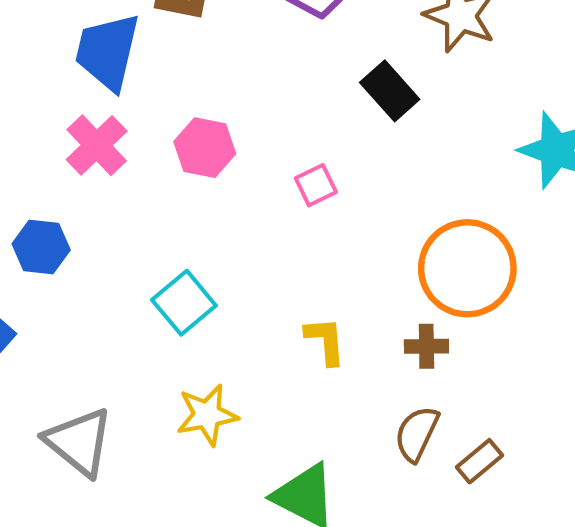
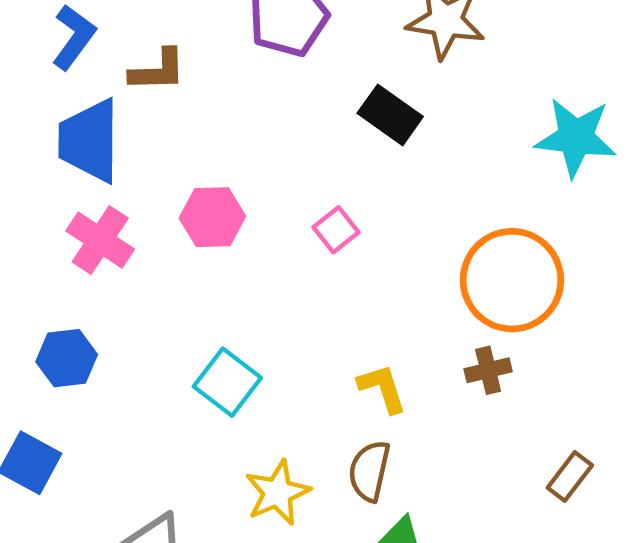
brown semicircle: (417, 434) -> (369, 471), moved

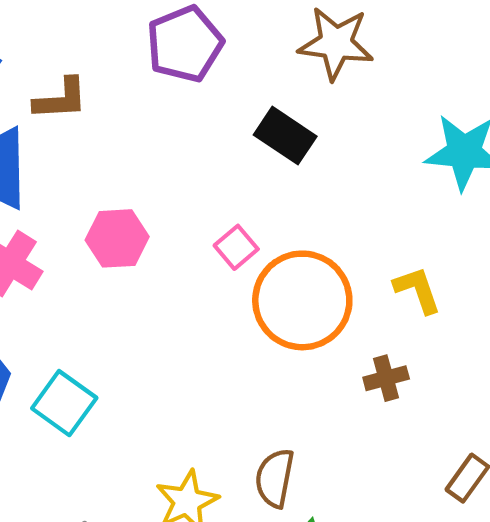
orange circle: (512, 280) -> (302, 300), moved
cyan square: (227, 382) -> (64, 403), moved
yellow L-shape: (382, 388) -> (417, 290), moved

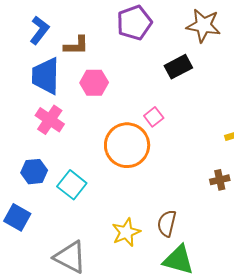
black rectangle: (285, 136) -> (178, 67), turned -64
pink hexagon: (117, 238) -> (94, 83), moved
orange circle: (302, 300) -> (127, 145), moved

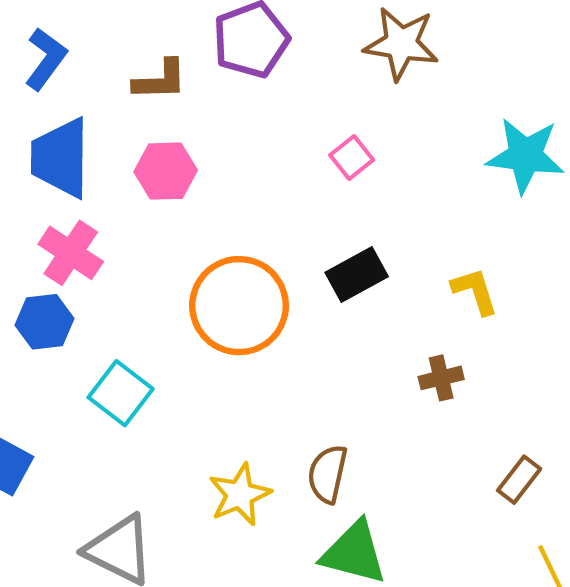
brown L-shape: (76, 45) -> (160, 80), moved
black rectangle: (178, 67) -> (357, 274), moved
pink square: (154, 117) -> (352, 157), moved
blue hexagon: (34, 172) -> (45, 322), moved

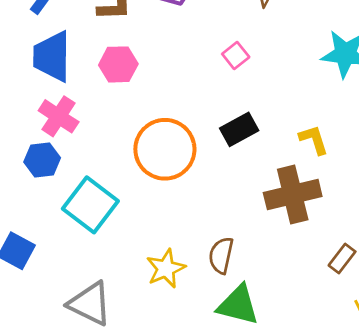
brown cross: (441, 378) -> (293, 194), size x2.0
cyan square: (121, 393) -> (90, 205), size x1.4

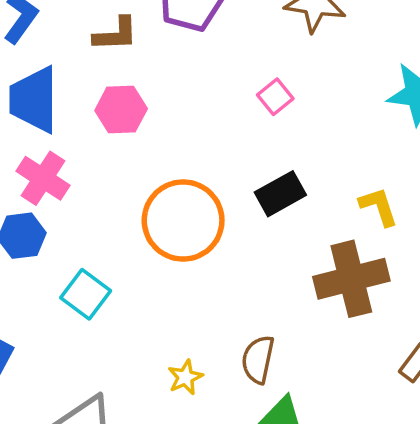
cyan square: (90, 205) -> (86, 294), size x0.7
yellow star: (166, 269) -> (185, 377), size x0.7

